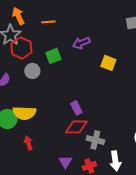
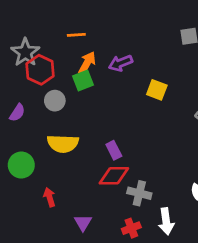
orange arrow: (18, 16) -> (87, 63), moved, turned 54
yellow semicircle: (24, 113) -> (63, 144), moved
purple triangle: (65, 162) -> (83, 223), moved

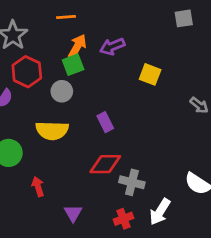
red hexagon: (40, 70) -> (27, 72), moved
gray circle: (55, 101) -> (62, 91), moved
purple rectangle: (114, 150) -> (105, 122), moved
white arrow: (166, 221) -> (160, 212), turned 40

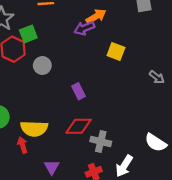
orange arrow: (77, 46) -> (96, 16), moved, turned 30
green square: (73, 65) -> (28, 34), moved
yellow semicircle: (52, 131) -> (34, 129), moved

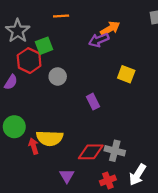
yellow square: (116, 51) -> (126, 74), moved
red diamond: (79, 126) -> (91, 152), moved
red arrow: (22, 145) -> (34, 146), moved

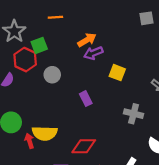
orange arrow: (110, 29) -> (87, 40), moved
purple arrow: (99, 40) -> (93, 53), moved
gray cross: (115, 151) -> (134, 114), moved

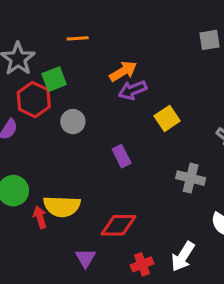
yellow square: (117, 73) -> (167, 118), turned 35

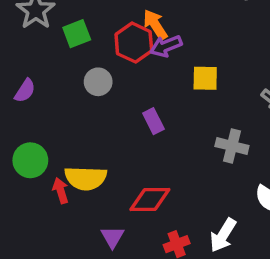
orange arrow: (123, 71) -> (155, 25), turned -92
red hexagon: (34, 100) -> (134, 43), moved
yellow square: (167, 118) -> (205, 78), turned 35

